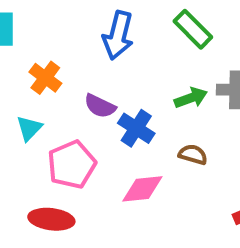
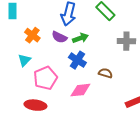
green arrow: (191, 98) -> (80, 38), moved
purple semicircle: (100, 106) -> (59, 37), moved

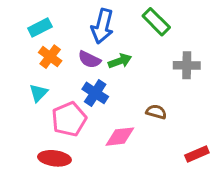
cyan rectangle: (12, 11) -> (40, 28), moved, turned 63
blue cross: (77, 60) -> (95, 93), moved

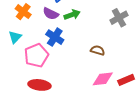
gray cross: (187, 65) -> (119, 18), turned -30
pink diamond: (120, 137) -> (103, 79), moved
red ellipse: (54, 158) -> (39, 85), moved

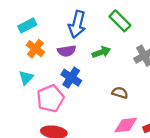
purple semicircle: (51, 14) -> (67, 51), turned -35
green arrow: (72, 15) -> (101, 52), moved

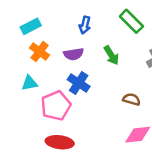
blue arrow: (77, 24) -> (85, 25), size x0.6
green arrow: (101, 52) -> (111, 55), turned 78
cyan triangle: (26, 78) -> (29, 83), turned 35

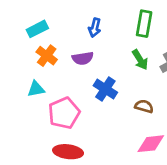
green rectangle: (131, 21) -> (144, 24), turned 55
green arrow: (111, 55) -> (140, 60), moved
blue cross: (79, 83) -> (105, 89), moved

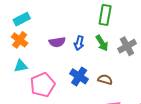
blue arrow: (95, 28) -> (79, 43), moved
orange cross: (47, 56) -> (20, 40), moved
blue cross: (105, 89) -> (79, 76), moved

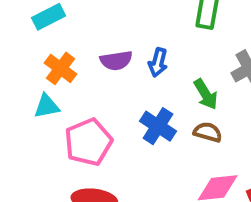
orange cross: (20, 40) -> (61, 68), moved
green arrow: (102, 43) -> (206, 94), moved

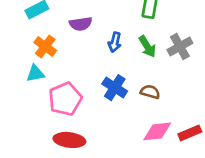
purple semicircle: (116, 60) -> (81, 24), moved
green arrow: (206, 94) -> (147, 46), moved

